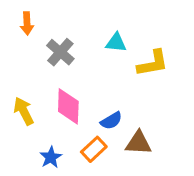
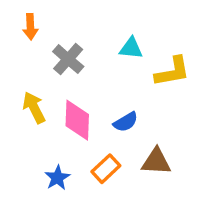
yellow arrow: (24, 111) -> (34, 108), moved
blue semicircle: (111, 121) -> (126, 122), moved

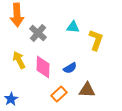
orange arrow: (30, 27) -> (17, 15), size x1.6
yellow L-shape: (172, 72) -> (96, 40), turned -60
blue star: (57, 178) -> (11, 99), moved

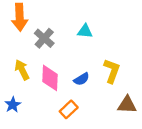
yellow L-shape: (96, 40) -> (112, 71), moved
brown triangle: (87, 90) -> (127, 105), moved
blue star: (11, 99) -> (13, 105), moved

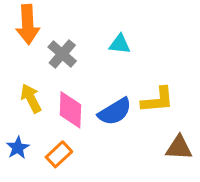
yellow L-shape: (112, 71) -> (158, 100), turned 65
blue semicircle: (81, 79) -> (115, 112), size x1.5
orange rectangle: (69, 109) -> (59, 154), moved

